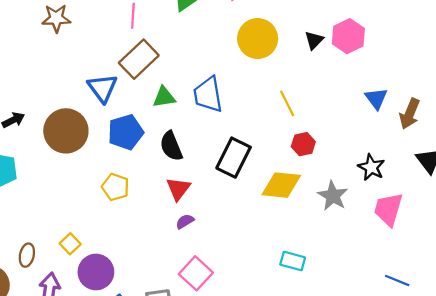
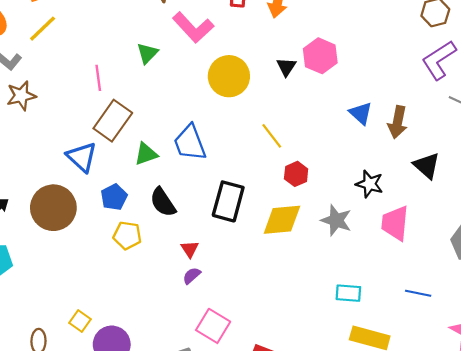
blue pentagon: (126, 132) -> (114, 197), size x0.7
yellow pentagon: (115, 187) -> (127, 235), moved
red triangle: (178, 189) -> (190, 249), moved, size x0.7
cyan rectangle: (293, 261) -> (348, 293), moved

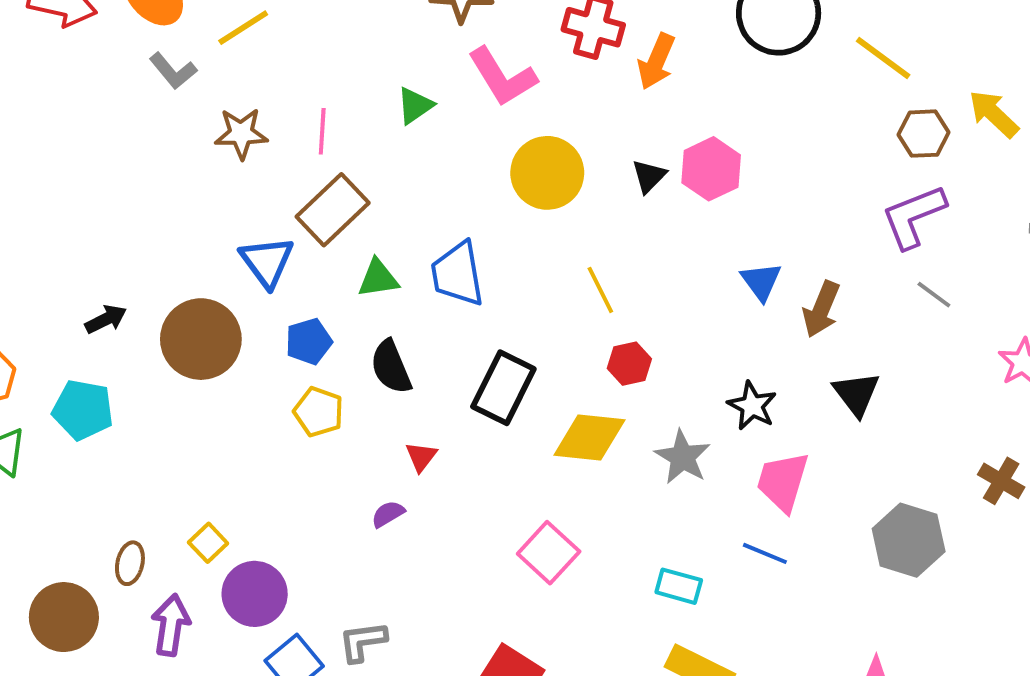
brown star: (21, 96) -> (241, 133), moved
purple semicircle: (192, 276) -> (388, 514), moved
blue line: (418, 293) -> (765, 553), moved
pink square: (213, 326) -> (549, 553), moved

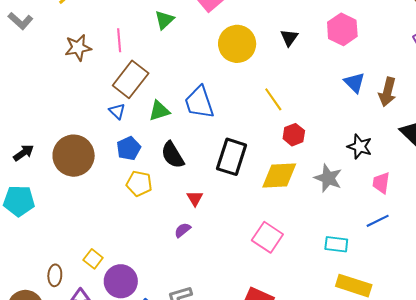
gray L-shape: (173, 71) -> (20, 21), moved
pink hexagon: (711, 169) -> (342, 29), moved
blue triangle: (267, 262) -> (117, 111), moved, size x0.6
pink trapezoid: (783, 482) -> (381, 183), size x0.7
blue line: (765, 553) -> (378, 221), turned -40

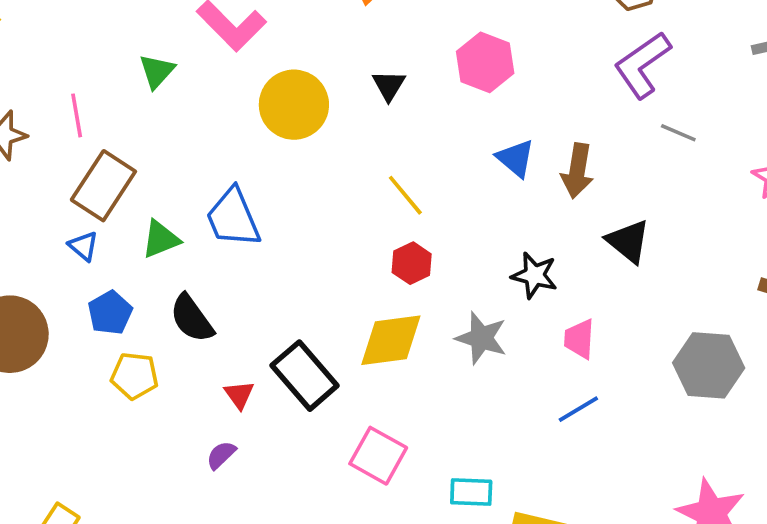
yellow line: (273, 99) -> (405, 195), moved
black rectangle: (232, 157) -> (305, 376), moved, turned -54
cyan rectangle: (336, 244) -> (471, 492), moved

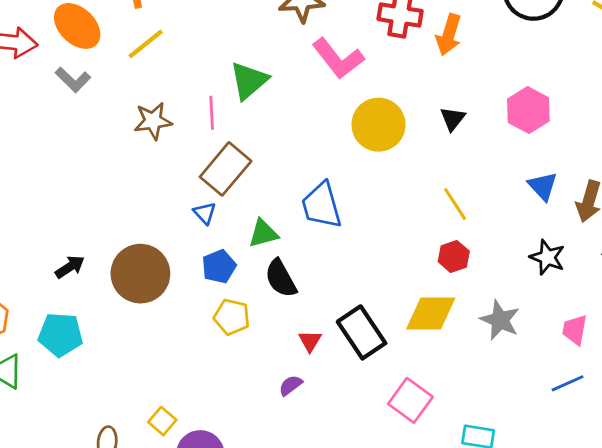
green triangle: (157, 71) -> (249, 81), moved, size x1.4
green triangle: (161, 239) -> (263, 233), moved
black star: (534, 275) -> (547, 257), moved

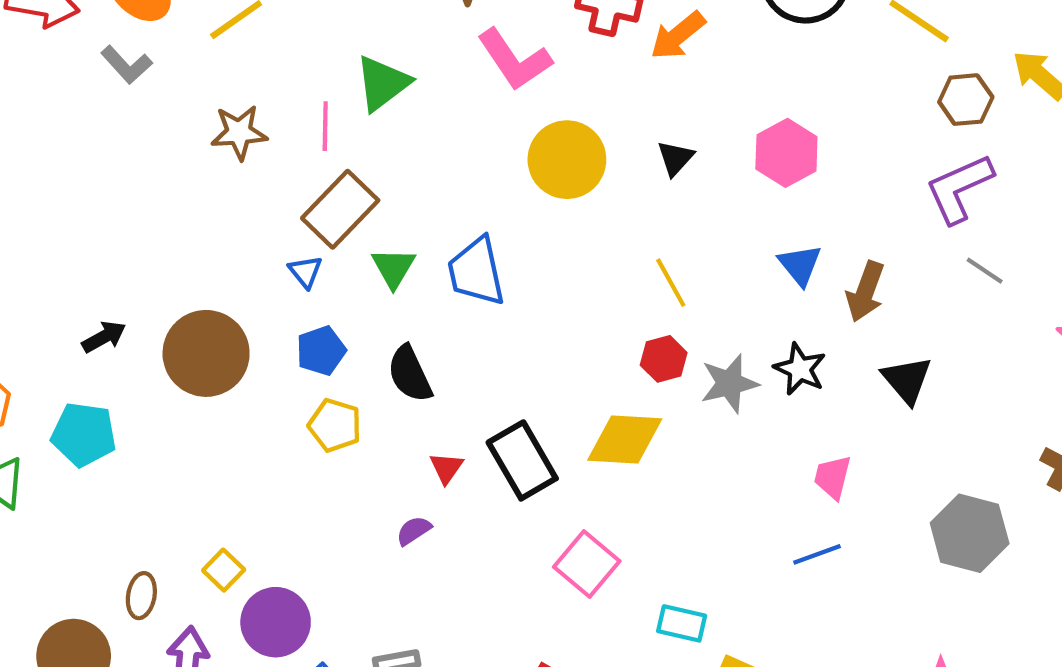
orange arrow: (449, 35) -> (678, 36), turned 30
green triangle: (263, 233) -> (393, 268), moved, turned -48
gray star: (500, 320) -> (729, 383), moved, turned 30

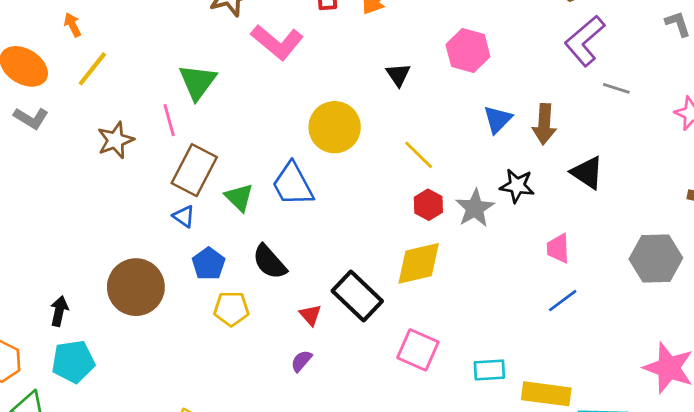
yellow circle: (567, 160) -> (335, 127), moved
blue triangle: (800, 265) -> (498, 119), turned 40
black arrow: (104, 337) -> (59, 311), moved, turned -32

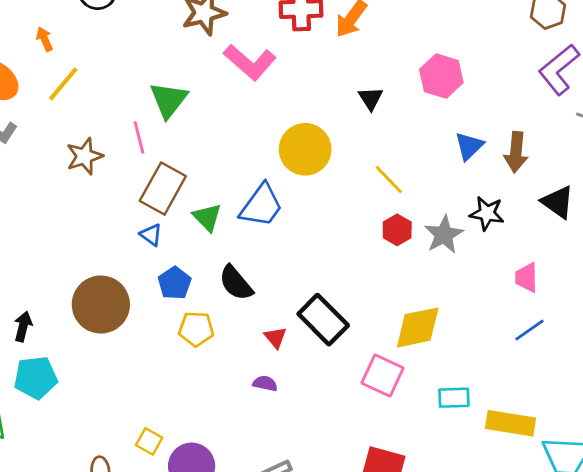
blue trapezoid: (293, 184) -> (261, 206), turned -117
yellow diamond: (419, 263) -> (418, 327), moved
purple semicircle: (301, 361) -> (265, 383), turned 60

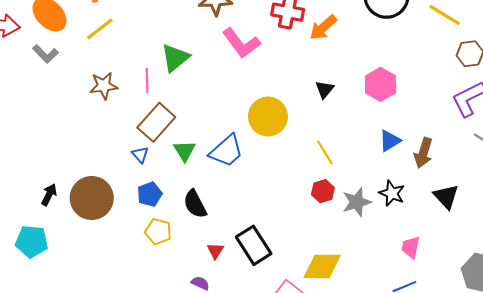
black arrow: (23, 326) -> (49, 195), moved

